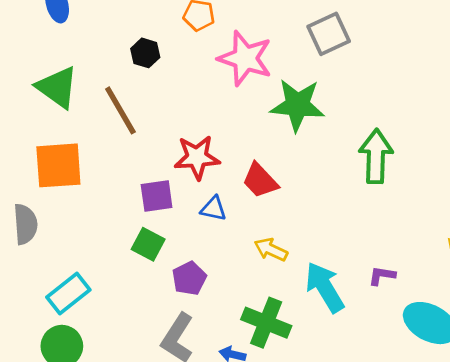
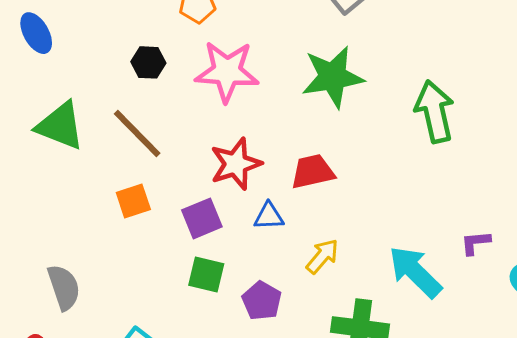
pink star: (245, 58) -> (227, 71), moved
orange square: (58, 165) -> (133, 201), moved, size x0.6
red trapezoid: (260, 180) -> (313, 172), turned 135
yellow arrow: (271, 250) -> (322, 256), moved, turned 120

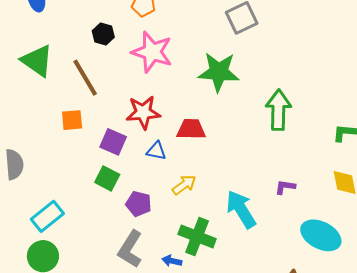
purple square: (202, 218) -> (113, 142), turned 32
purple L-shape: (475, 243) -> (285, 187), moved
purple pentagon: (262, 301) -> (139, 204), turned -30

